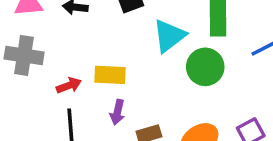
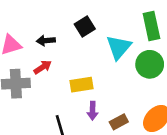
red arrow: (69, 85) -> (43, 67), moved

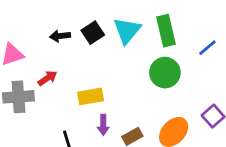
black arrow: (46, 41) -> (60, 36), moved
cyan triangle: (119, 47) -> (127, 31), moved

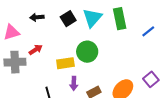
black arrow: (60, 36) -> (37, 17), moved
green circle: (165, 73) -> (87, 52), moved

